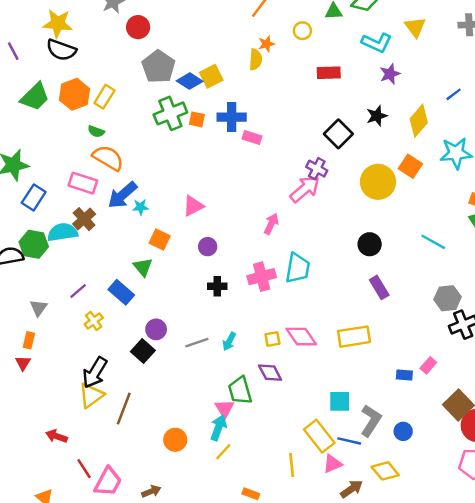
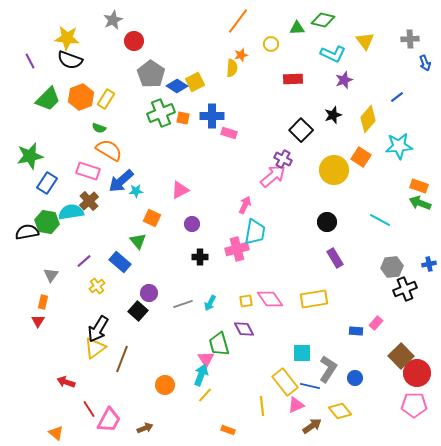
cyan trapezoid: (298, 268) -> (255, 232), moved

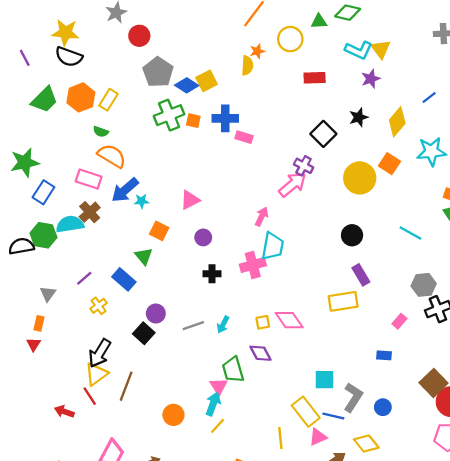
yellow triangle: (365, 41) -> (381, 49), moved
yellow circle: (271, 44) -> (290, 39), size x1.5
yellow rectangle: (314, 299) -> (343, 301), moved
pink rectangle: (376, 323) -> (399, 321), moved
red line: (89, 409) -> (90, 396), moved

